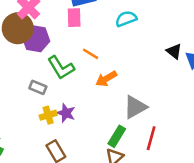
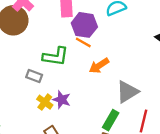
purple hexagon: (36, 39) -> (84, 25), moved
green L-shape: (61, 68) -> (56, 56), turned -48
yellow cross: (48, 115) -> (45, 102), turned -35

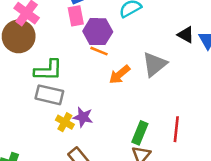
green L-shape: (56, 56) -> (48, 70), moved
gray rectangle: (34, 76) -> (49, 95), size x1.5
gray triangle: (127, 92) -> (155, 64), moved

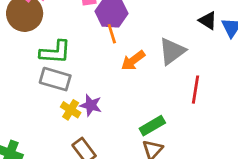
orange line: (99, 51) -> (112, 34), turned 48
red line: (176, 129) -> (196, 90), moved
green rectangle: (140, 133) -> (152, 126), turned 35

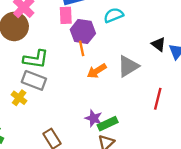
red line: (196, 90) -> (158, 99), moved
purple star: (91, 105) -> (94, 118), moved
yellow cross: (71, 110) -> (19, 98), moved

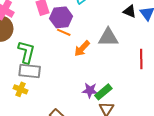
orange line: (82, 48) -> (64, 32), turned -40
green L-shape: (36, 59) -> (26, 52), turned -70
gray triangle: (128, 66) -> (108, 37), turned 45

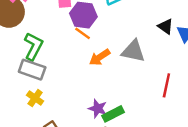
yellow cross: (21, 89) -> (35, 98), moved

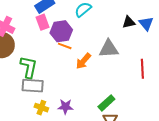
black triangle: (165, 26) -> (129, 22), turned -32
purple star: (98, 109) -> (65, 107), moved

